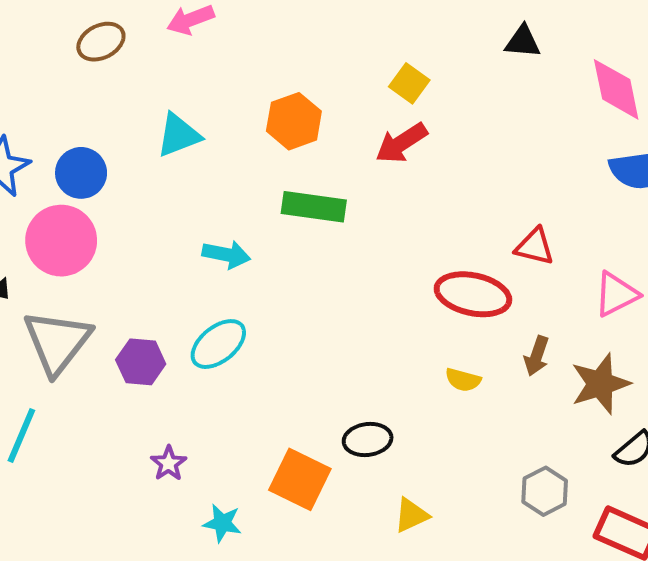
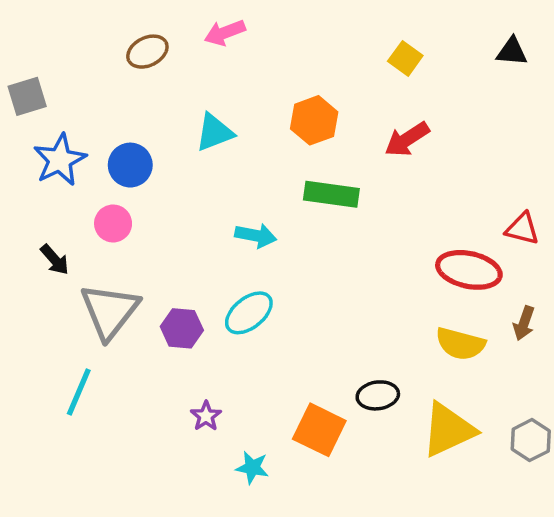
yellow square: (409, 83) -> (405, 58), moved
pink circle: (61, 241) -> (113, 223), size x0.6
yellow semicircle: (463, 380) -> (460, 344), size x1.6
yellow triangle: (411, 515) -> (448, 430), moved, size x1.8

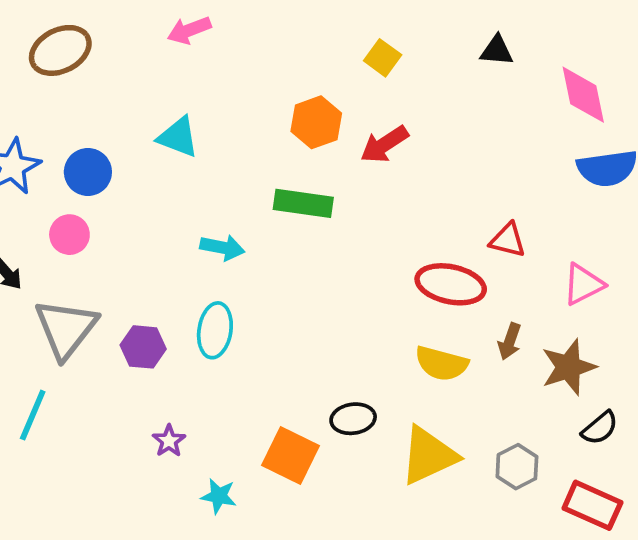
brown ellipse: (147, 52) -> (60, 50), moved, size x1.4
orange hexagon: (314, 120) -> (316, 122), moved
cyan triangle: (214, 132) -> (178, 137), turned 42
cyan ellipse: (249, 313) -> (215, 330), turned -42

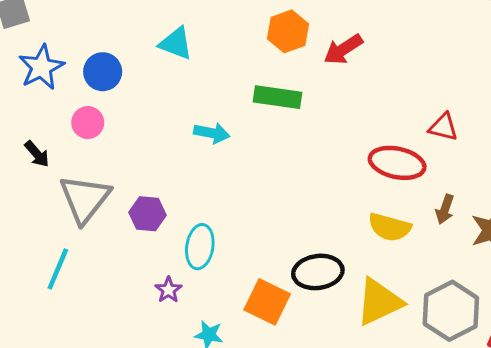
cyan ellipse: (215, 330) -> (200, 247), moved
black ellipse: (353, 419) -> (318, 272), size x1.4
gray hexagon: (517, 467) -> (451, 311), size x1.6

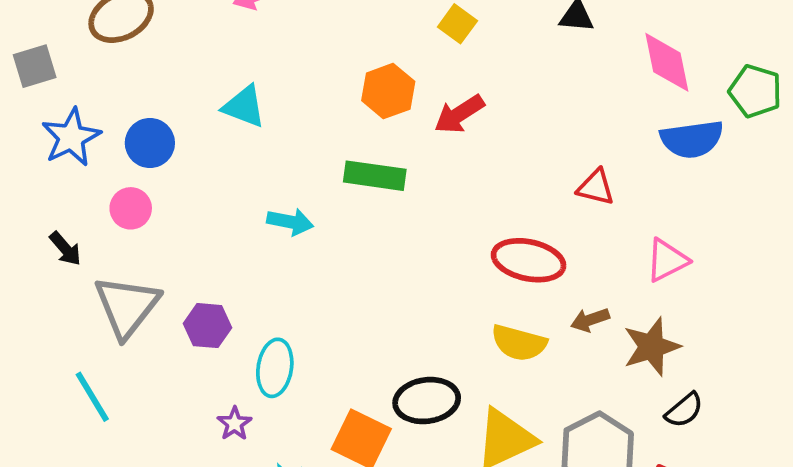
red triangle: (443, 127) -> (596, 187), moved
brown arrow: (445, 209) -> (590, 320), turned 52
cyan line: (58, 269) -> (92, 397), turned -54

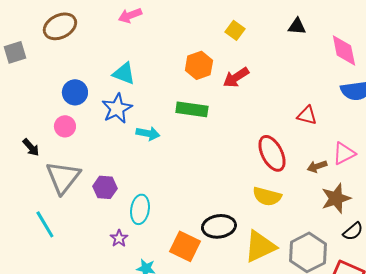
blue star: (71, 137) -> (117, 108), moved
red ellipse: (529, 260) -> (272, 153), turned 51
brown arrow: (590, 320) -> (317, 166), moved

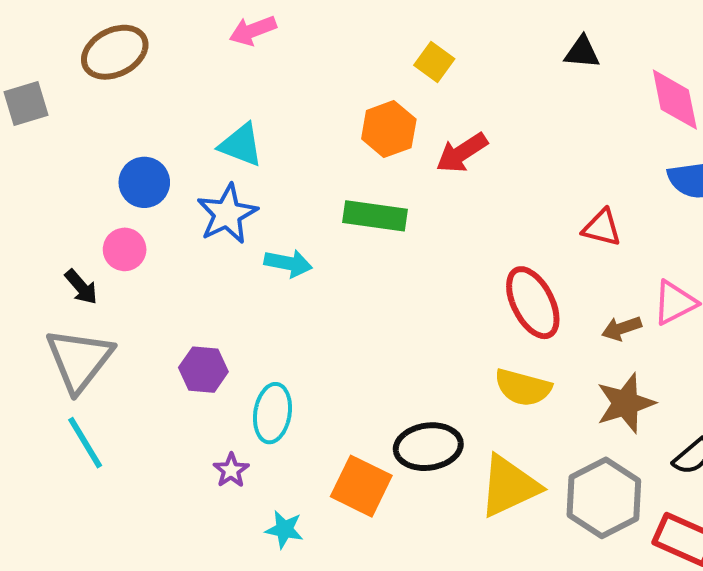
yellow square: (235, 30) -> (434, 62), moved
black arrow: (31, 147) -> (81, 287), moved
gray triangle: (63, 177) -> (79, 360), moved
brown star: (336, 198) -> (625, 403), moved

